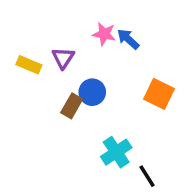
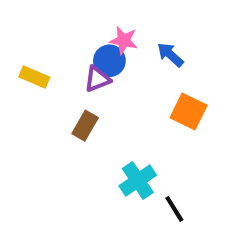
blue arrow: (128, 39) -> (170, 55), moved
purple triangle: (63, 58) -> (97, 79), moved, turned 35
blue circle: (92, 92) -> (109, 61), moved

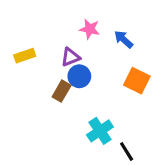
blue circle: (109, 61) -> (79, 76), moved
yellow rectangle: (34, 77) -> (25, 56), turned -42

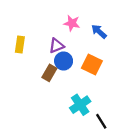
yellow rectangle: (25, 56) -> (20, 44), turned -63
orange square: (137, 81) -> (92, 65), moved

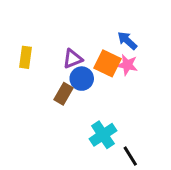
pink star: (72, 23) -> (127, 65), moved
orange square: (92, 65) -> (108, 63), moved

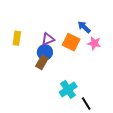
pink star: (127, 65) -> (94, 43), moved
blue circle: (82, 79) -> (45, 52), moved

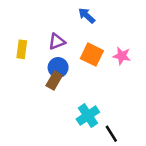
blue arrow: (84, 27) -> (87, 16), moved
purple triangle: (48, 39) -> (57, 42), moved

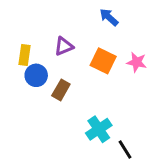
blue arrow: (87, 16) -> (109, 17), moved
blue circle: (58, 68) -> (36, 75), moved

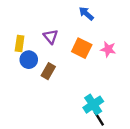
purple triangle: (64, 46) -> (51, 37), turned -49
cyan cross: (99, 129) -> (93, 105), moved

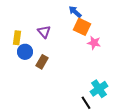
orange square: (82, 48) -> (82, 27), moved
cyan cross: (93, 105) -> (99, 89), moved

